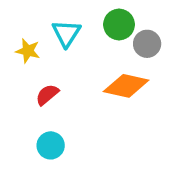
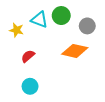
green circle: (119, 24) -> (61, 16), moved
cyan triangle: (66, 33) -> (39, 20), turned -42

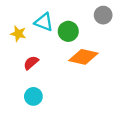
green circle: (61, 16) -> (68, 31), moved
gray circle: (87, 26) -> (103, 15), moved

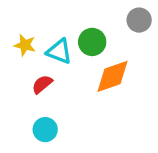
cyan triangle: (44, 22) -> (59, 51), moved
orange diamond: (83, 57) -> (112, 76), turned -32

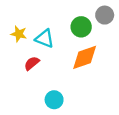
green circle: (92, 42) -> (81, 27), moved
cyan circle: (45, 130) -> (54, 100), moved

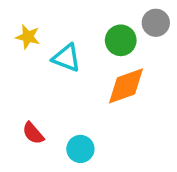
yellow star: (19, 34) -> (28, 37), moved
red semicircle: (32, 63) -> (33, 133), moved, turned -91

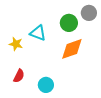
yellow star: (28, 37) -> (16, 44), moved
red semicircle: (33, 133) -> (19, 76), turned -112

